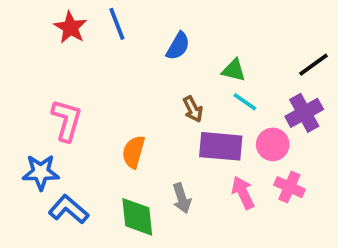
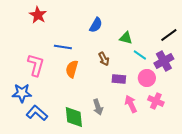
blue line: (117, 24) -> (63, 47), moved, turned -60
cyan line: (245, 102) -> (140, 55), moved
purple rectangle: (221, 146) -> (119, 79), size x0.6
orange semicircle: (133, 152) -> (72, 69), moved

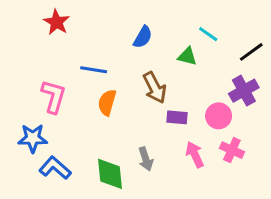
cyan line: (140, 55) -> (208, 34), moved
brown arrow: (104, 59) -> (155, 88), size x1.5

